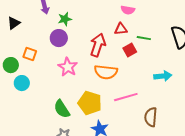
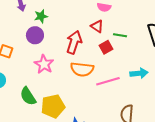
red triangle: (121, 29) -> (97, 26), turned 40
pink line: (126, 97) -> (108, 81), moved
yellow pentagon: (90, 103) -> (53, 106), moved, turned -30
green semicircle: (62, 109) -> (28, 96), moved

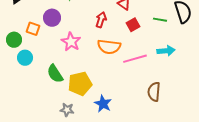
purple circle: (35, 35) -> (52, 18), moved
green line: (120, 35) -> (160, 20), moved
red arrow: (74, 42) -> (101, 20), size x0.7

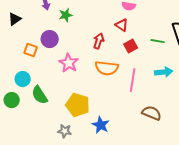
green circle: (14, 40) -> (12, 100), moved
pink line: (135, 59) -> (133, 80), turned -65
green semicircle: (55, 74) -> (40, 95), moved
yellow pentagon: (80, 84) -> (78, 105), turned 30
brown semicircle: (154, 92) -> (152, 113), turned 108

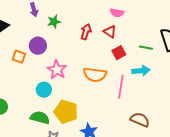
red arrow: (99, 41) -> (86, 32), moved
cyan arrow: (164, 72) -> (141, 71), moved
cyan circle: (23, 79) -> (44, 90), moved
green semicircle: (40, 95) -> (40, 118), moved, turned 138

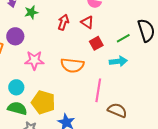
green line: (146, 48) -> (123, 38), turned -40
pink star: (57, 70) -> (34, 60), turned -30
pink line: (121, 87) -> (98, 90), moved
cyan circle: (44, 90) -> (16, 87), moved

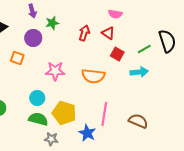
purple circle: (15, 36) -> (33, 38), moved
red square: (96, 43) -> (117, 54), turned -32
pink line: (98, 90) -> (104, 114), moved

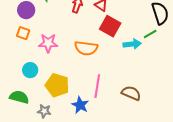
green line: (144, 49) -> (150, 34), moved
red square: (117, 54) -> (110, 26), size x1.5
orange square: (17, 58) -> (23, 33), moved
green semicircle: (38, 119) -> (19, 97), moved

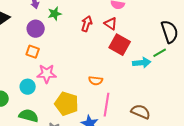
pink star: (48, 43) -> (47, 74), moved
orange semicircle: (86, 48) -> (96, 81), moved, size x0.6
cyan circle: (30, 70) -> (28, 87), moved

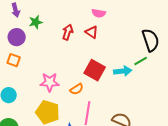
red square: (120, 45) -> (95, 70), moved
pink star: (47, 74) -> (50, 82), moved
orange semicircle: (96, 81) -> (77, 89), turned -40

